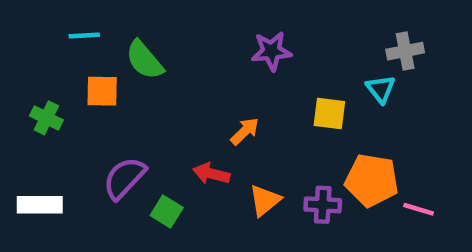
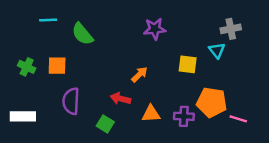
orange square: (102, 91) -> (57, 66), moved
purple semicircle: (124, 178) -> (71, 101), turned -40
orange triangle: (265, 200) -> (151, 114), turned 36
green square: (167, 212) -> (105, 124), moved

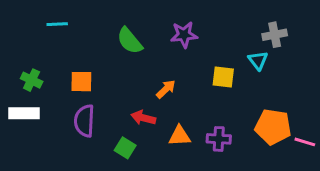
green semicircle: (82, 34) -> (130, 41), moved
orange square: (57, 66) -> (81, 82), moved
orange pentagon: (212, 102) -> (273, 127), moved
white rectangle: (23, 116) -> (24, 113), moved
pink line: (238, 119) -> (305, 142), moved

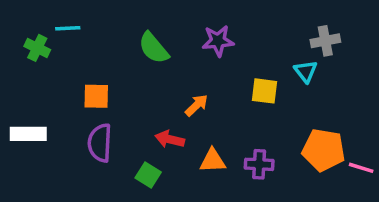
green cross: (32, 80) -> (37, 48), moved

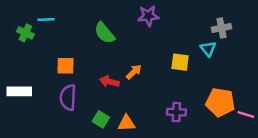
purple star: (218, 41) -> (148, 16), moved
red arrow: (170, 139) -> (109, 82), moved
orange triangle: (213, 161) -> (126, 123), moved

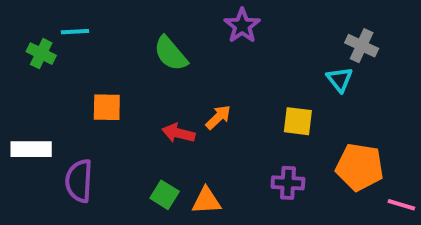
purple star: (148, 16) -> (242, 26), turned -30
gray cross: (221, 28) -> (362, 46), turned 36
yellow square: (180, 62) -> (298, 121), moved
purple semicircle: (68, 97) -> (79, 181), moved
pink line: (246, 115) -> (401, 205), moved

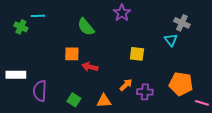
orange square: (107, 107) -> (72, 54), moved
orange arrow: (218, 117) -> (126, 85), moved
yellow square: (298, 121) -> (137, 54), moved
green square: (165, 195) -> (74, 100), moved

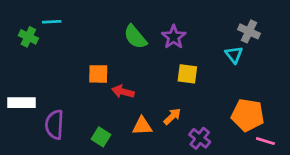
purple star: (122, 13) -> (174, 37), moved
green semicircle: (86, 27) -> (135, 37), moved
purple cross: (145, 92) -> (200, 138), moved, turned 35
orange triangle: (104, 101) -> (142, 126), moved
pink line: (202, 103) -> (265, 141), moved

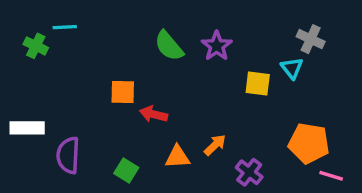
yellow square: (187, 74) -> (258, 83), moved

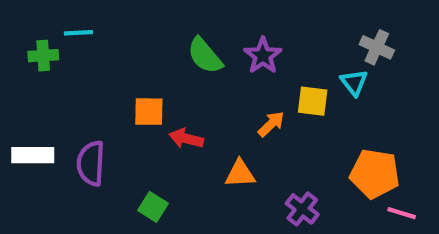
green cross: (36, 46) -> (43, 56), turned -30
orange arrow: (215, 145) -> (271, 124), moved
purple semicircle: (68, 155) -> (91, 163), moved
orange triangle: (177, 157) -> (240, 174), moved

